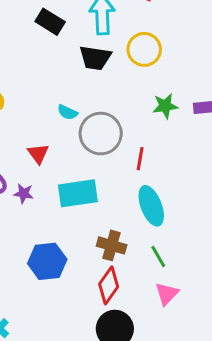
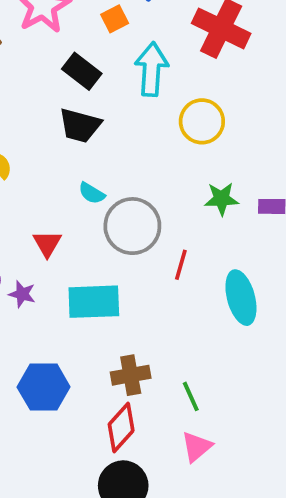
black trapezoid: (95, 58) -> (80, 125), moved
cyan ellipse: (151, 206) -> (241, 298), moved
brown cross: (112, 245) -> (131, 375), turned -32

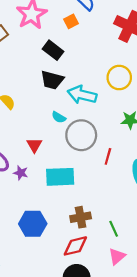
cyan arrow: (151, 69) -> (82, 95), moved, turned -80
red diamond: (121, 428) -> (75, 246), turned 35

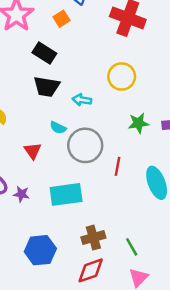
cyan arrow: (82, 95) -> (82, 100), size x0.6
red triangle: (34, 145) -> (33, 151), moved

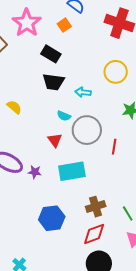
red triangle: (33, 151) -> (55, 140), moved

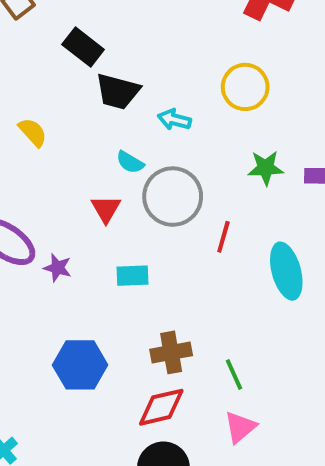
black rectangle: (51, 54) -> (83, 47), moved
cyan rectangle: (72, 171) -> (132, 276), size x0.6

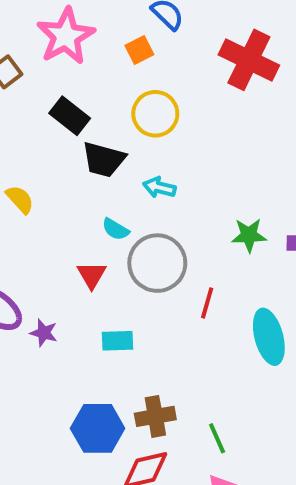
yellow circle: (245, 87) -> (155, 114), moved
blue hexagon: (80, 365) -> (98, 428), moved

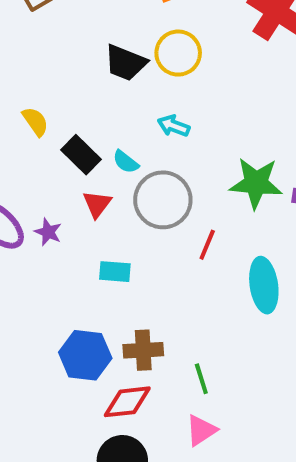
black rectangle: (70, 116) -> (81, 155), moved
black trapezoid: (104, 160) -> (125, 63), moved
green star: (249, 235) -> (256, 183), size x1.5
purple star: (44, 333) -> (48, 232), moved

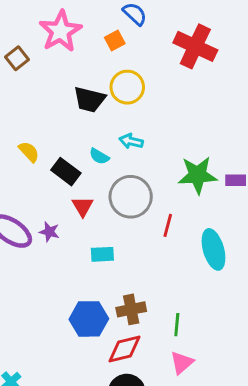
cyan semicircle: (126, 162) -> (99, 156), moved
green line: (201, 379) -> (177, 325), turned 30

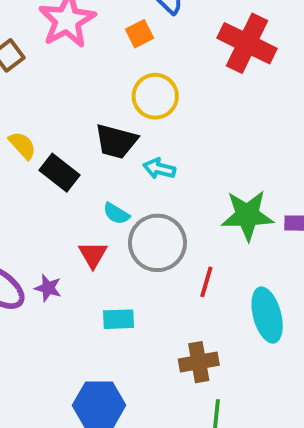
black trapezoid: (89, 99) -> (116, 141), moved
yellow semicircle: (29, 152) -> (22, 145), moved
cyan semicircle: (99, 156) -> (116, 214), moved
black rectangle: (66, 172) -> (60, 173), moved
brown cross: (131, 309) -> (199, 362), moved

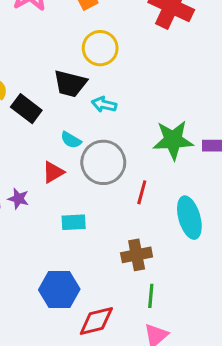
red triangle: (93, 255) -> (53, 172), turned 30

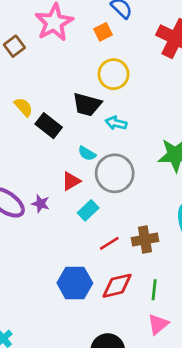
red line: (142, 192) -> (109, 243), moved, turned 42
cyan rectangle: (74, 222) -> (88, 210), moved, turned -42
brown cross: (137, 255) -> (145, 240), moved
red diamond: (96, 321) -> (117, 286), moved

